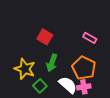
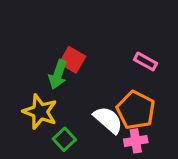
green arrow: (52, 63) -> (58, 74), moved
white semicircle: (68, 85) -> (108, 120), moved

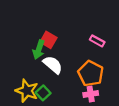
yellow star: (40, 112) -> (27, 91), moved
white semicircle: (108, 120) -> (53, 65), moved

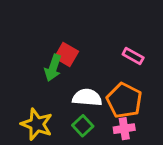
white semicircle: (53, 65) -> (87, 98), moved, turned -36
green square: (43, 93) -> (83, 126), moved

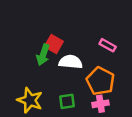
white semicircle: (87, 98) -> (71, 62), moved
green square: (83, 126) -> (67, 101), turned 35

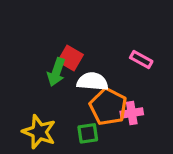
orange pentagon: (100, 81) -> (108, 107), moved
pink cross: (100, 104) -> (132, 113), moved

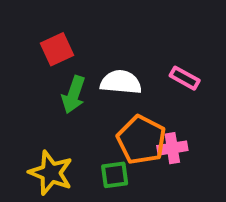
red square: (70, 58) -> (57, 49), moved, turned 35
white semicircle: (92, 82) -> (121, 82), moved

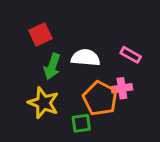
pink cross: (172, 148) -> (122, 88), moved
yellow star: (51, 173) -> (43, 103), moved

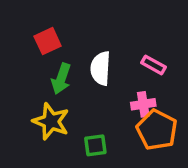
white semicircle: (86, 58) -> (101, 68), turned -92
orange pentagon: (100, 98) -> (157, 130), moved

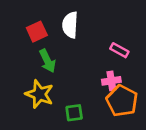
white semicircle: (101, 68) -> (70, 25), moved
green arrow: (61, 79) -> (47, 61), turned -45

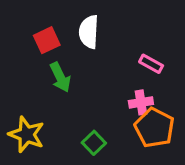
yellow star: (39, 94) -> (27, 134), moved
green square: (74, 113) -> (94, 143), turned -36

